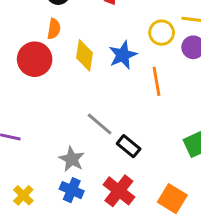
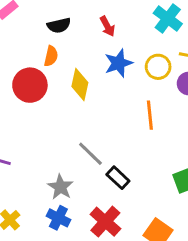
blue star: (123, 55) -> (118, 63), moved

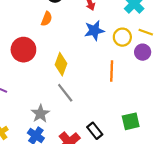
red circle: (30, 85) -> (23, 50), moved
yellow diamond: (80, 85) -> (61, 64), moved
black rectangle: (118, 178) -> (95, 131), moved

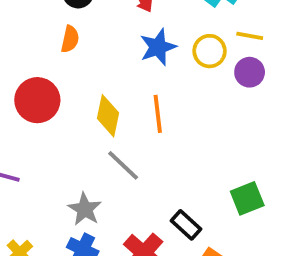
orange line: (112, 71) -> (158, 114), moved

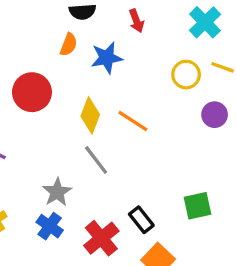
blue star: (158, 47) -> (107, 58), moved
purple circle: (250, 72) -> (215, 115), moved
orange line: (158, 114) -> (133, 121), turned -60

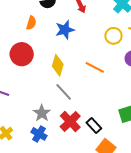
orange semicircle: (69, 45) -> (31, 23), moved
orange line: (133, 121) -> (95, 67), moved
red cross: (101, 238) -> (70, 121), moved

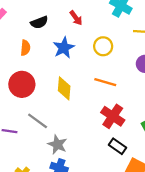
yellow circle: (113, 36) -> (103, 46), moved
gray line: (64, 92) -> (38, 121), moved
red cross: (70, 121) -> (113, 116), moved

